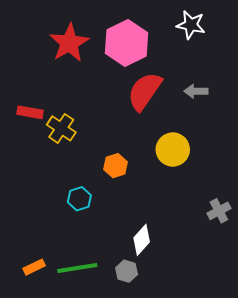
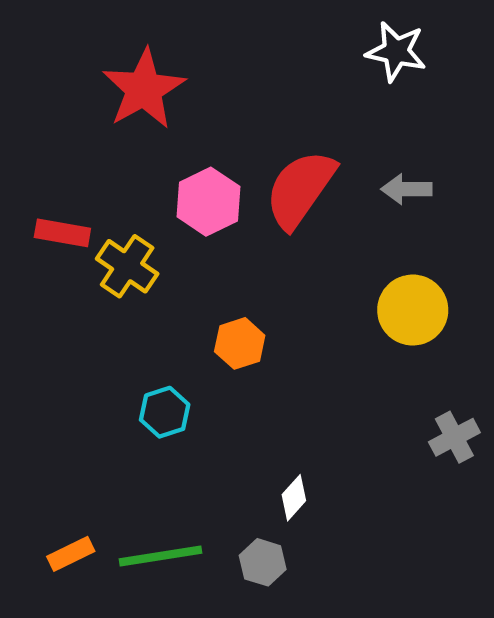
pink hexagon: (127, 43) -> (208, 202), moved, size x0.7
yellow circle: (173, 150) -> (413, 310), moved
white diamond: (142, 240) -> (294, 498), size x0.7

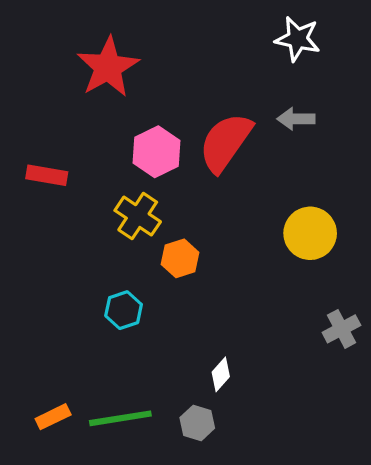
gray arrow: (406, 189) -> (296, 119), moved
yellow cross: (127, 266) -> (138, 216), moved

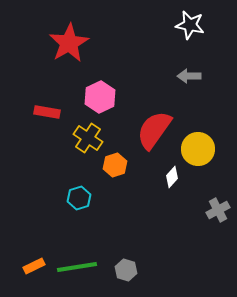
red semicircle: (225, 142) -> (154, 130), moved
red rectangle: (47, 175) -> (47, 112), moved
white diamond: (221, 374) -> (172, 177), moved

